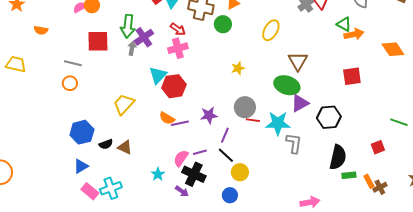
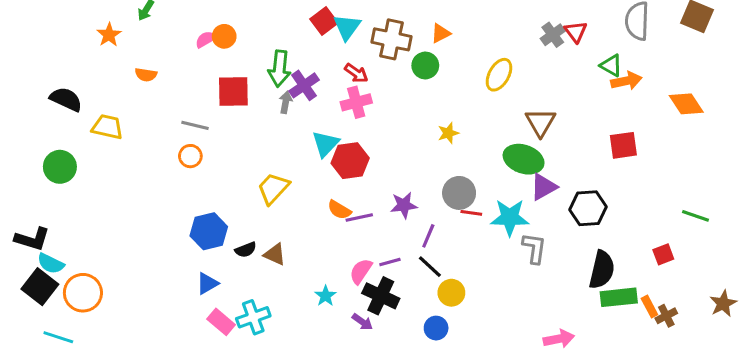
green rectangle: (349, 175) -> (619, 297), size x1.6

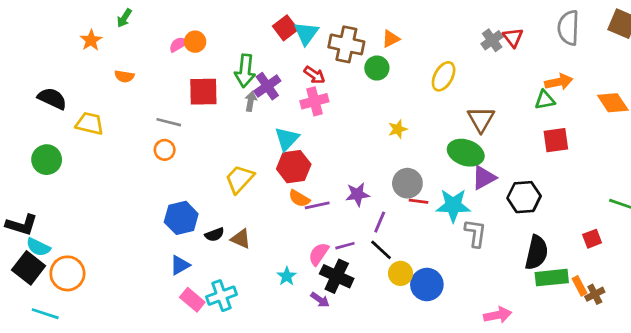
green triangle: (611, 65) -> (545, 100), moved, turned -40
red hexagon: (350, 161) -> (294, 167), moved
blue circle: (436, 328) -> (427, 285), moved, size x1.5

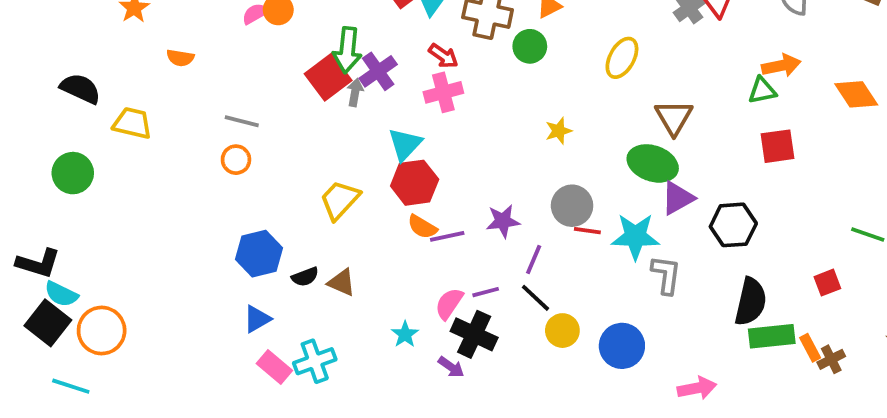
red square: (203, 92) -> (328, 77), moved, turned -36
blue circle: (427, 285) -> (622, 346), moved

